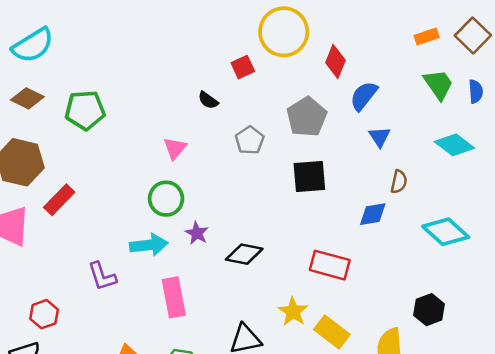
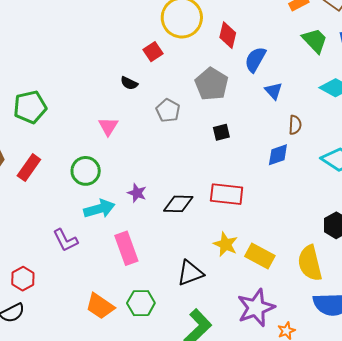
black square: (309, 177) -> (221, 132), size x0.6
green circle: (166, 199) -> (86, 171), moved
red rectangle: (59, 200) -> (29, 168), moved
red rectangle: (330, 265) -> (227, 194), moved

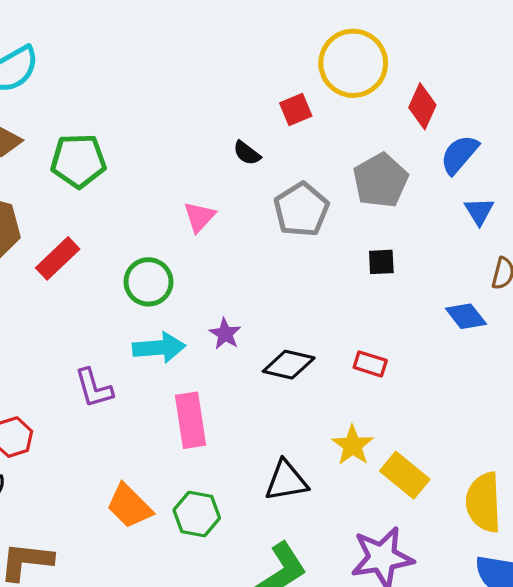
gray pentagon: (168, 110) -> (301, 210), size x1.4
blue diamond: (278, 155) -> (466, 316), turned 60
red rectangle: (227, 194) -> (370, 364), size x0.6

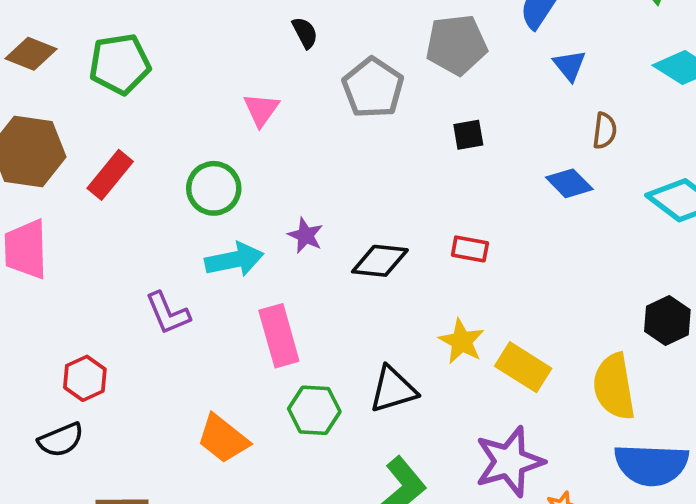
black semicircle: (247, 153) -> (305, 33), turned -148
gray pentagon: (381, 180) -> (456, 45), turned 30
green hexagon: (197, 514) -> (314, 410), moved

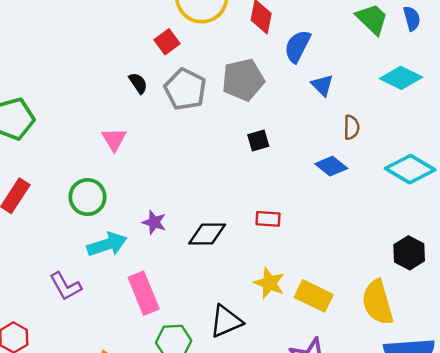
gray pentagon: (373, 88) -> (185, 89), moved

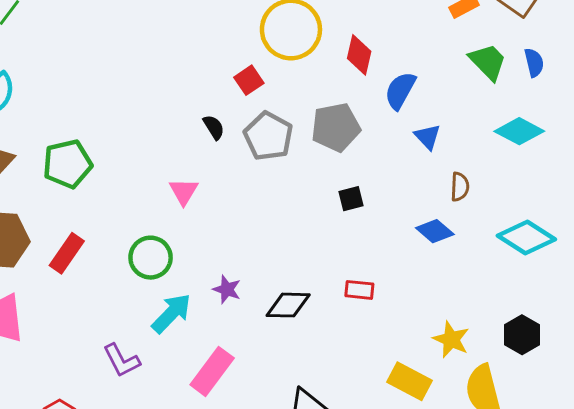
cyan arrow: (107, 244) -> (171, 313), turned -30
yellow star: (269, 283) -> (451, 339), moved
pink rectangle: (144, 293) -> (212, 371), turned 57

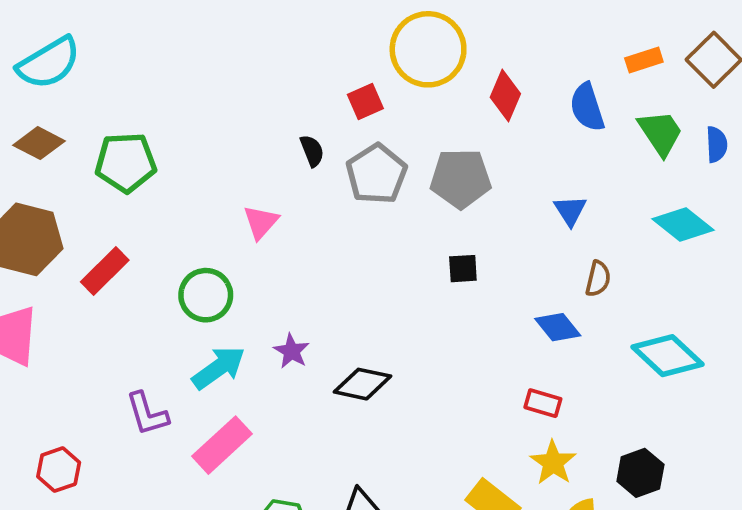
blue semicircle: (400, 91) -> (587, 107), moved, turned -57
red rectangle: (359, 290) -> (543, 403), moved
pink rectangle: (212, 371) -> (222, 445), moved

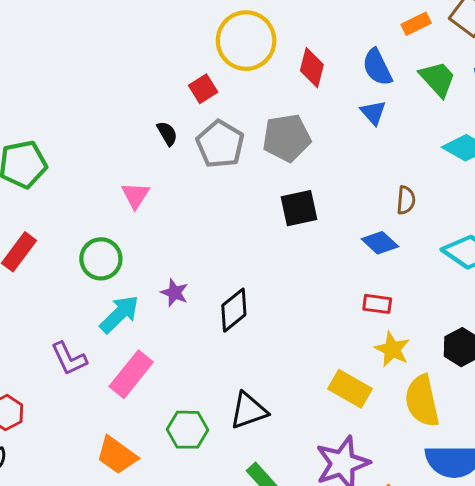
blue triangle: (570, 211) -> (373, 113), moved
black square: (463, 269) -> (299, 208), size x1.5
black diamond: (362, 384) -> (234, 310), turned -42

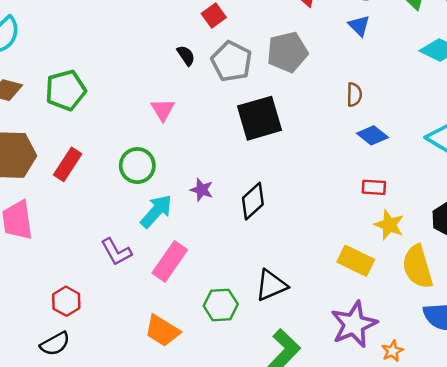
brown semicircle: (406, 200) -> (354, 95), moved
black square: (299, 208) -> (260, 118), moved, size x1.4

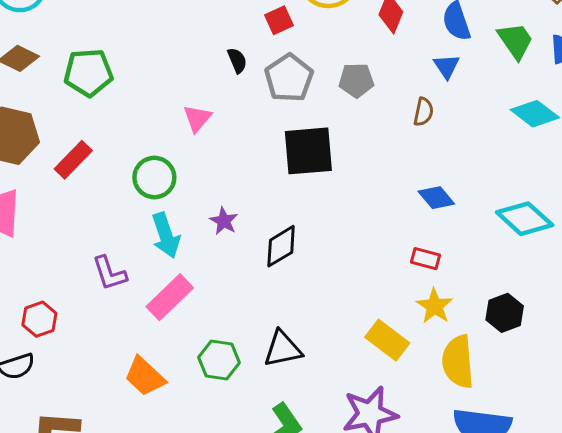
gray pentagon: (287, 52) -> (356, 80), size x0.7
brown semicircle: (354, 95) -> (423, 112), moved
cyan arrow: (156, 211) -> (166, 235), turned 108

